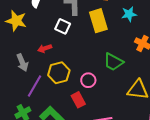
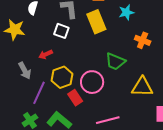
pink circle: (88, 80) -> (92, 82), size x1.5
red rectangle: (78, 100) -> (75, 98), moved

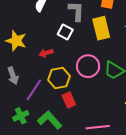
yellow star: (15, 30) -> (16, 41), moved
gray arrow: (25, 71) -> (13, 76), moved
pink circle: (92, 82) -> (88, 66), moved

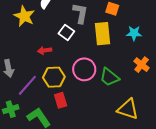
yellow star: (16, 41) -> (24, 16), moved

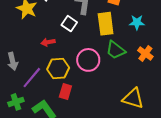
green trapezoid: (109, 77) -> (116, 50), moved
red rectangle: (61, 100) -> (65, 92), turned 35

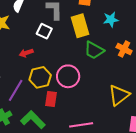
pink circle: (88, 60) -> (68, 76), moved
yellow triangle: (133, 98) -> (119, 95), turned -45

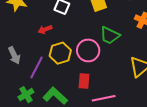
green trapezoid: (94, 50) -> (110, 35), moved
red rectangle: (51, 99) -> (84, 81), moved

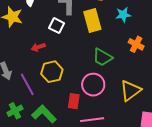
pink circle: (88, 50) -> (93, 85), moved
purple line: (36, 67) -> (27, 84), turned -60

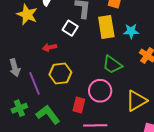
cyan star: (123, 15) -> (131, 31), moved

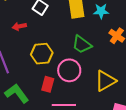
yellow hexagon: (60, 73) -> (42, 54), moved

